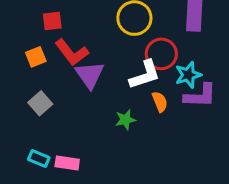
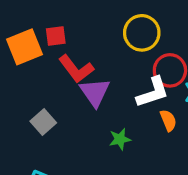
orange square: (36, 57) -> (24, 47), moved, size x1.6
green star: (125, 120) -> (120, 139), moved

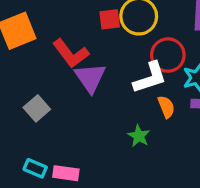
red square: (56, 36) -> (110, 19), moved
green star: (120, 139) -> (139, 136), moved, turned -30

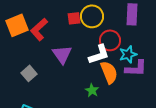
red L-shape: (71, 53) -> (39, 29), moved, turned 85
orange semicircle: (166, 107) -> (109, 72), size x1.6

